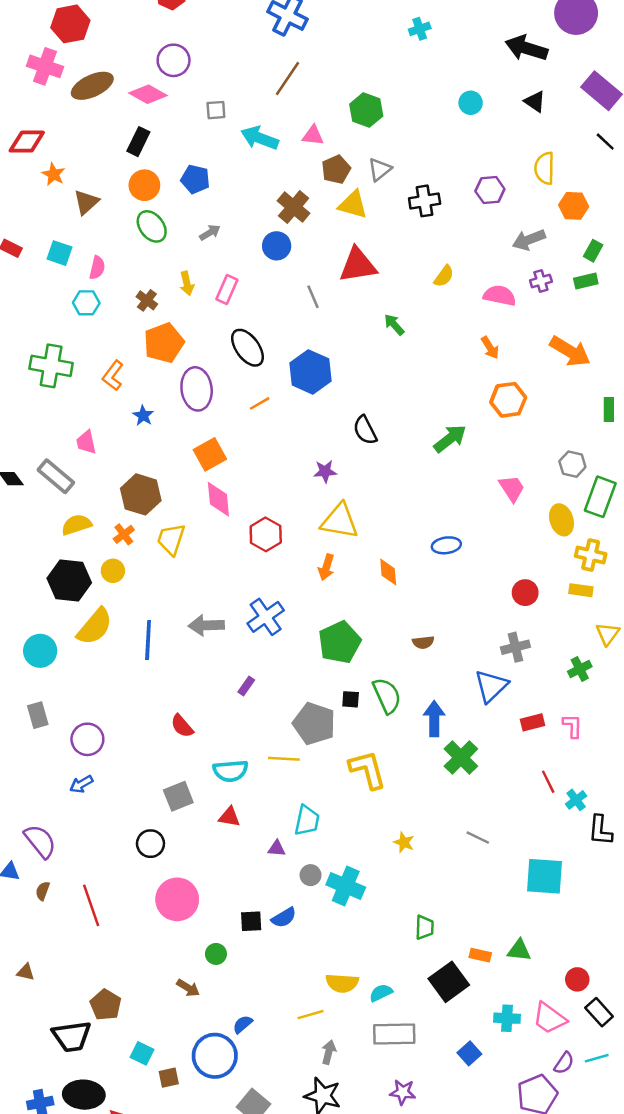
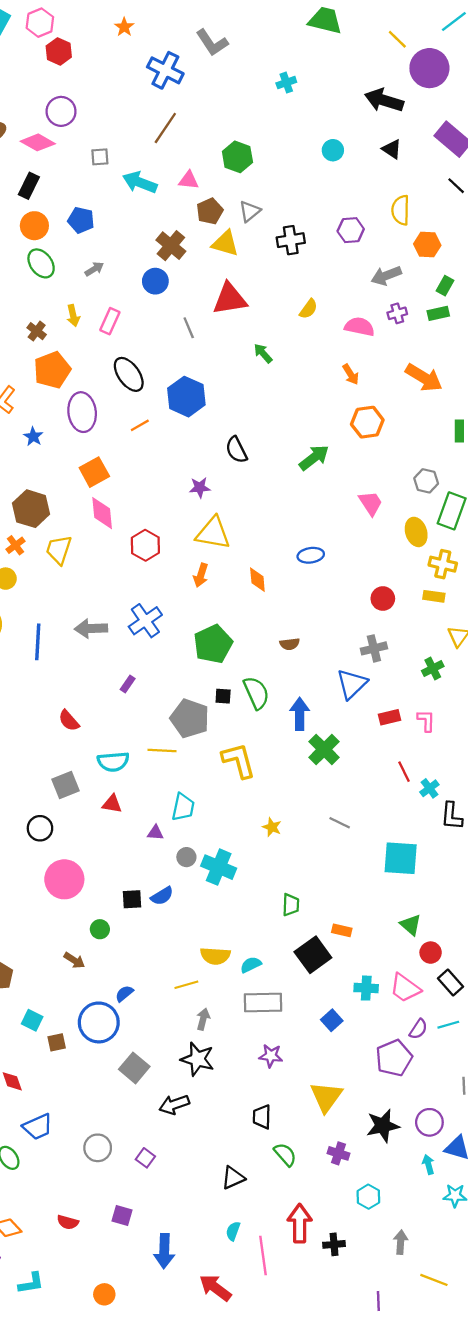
green triangle: (519, 950) -> (411, 925), moved, turned 35

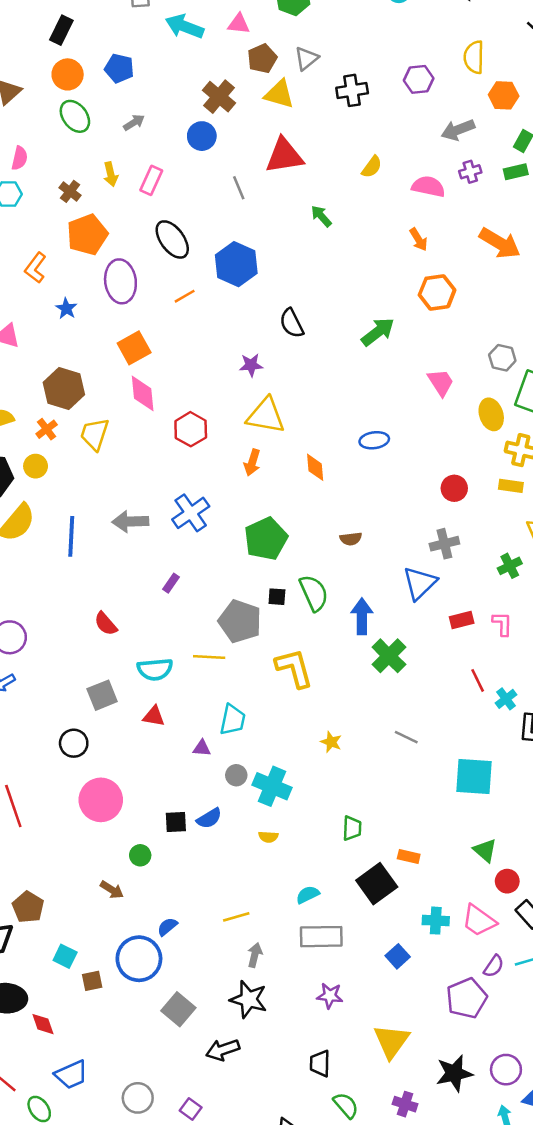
yellow semicircle: (215, 956) -> (268, 837), moved, size x0.6

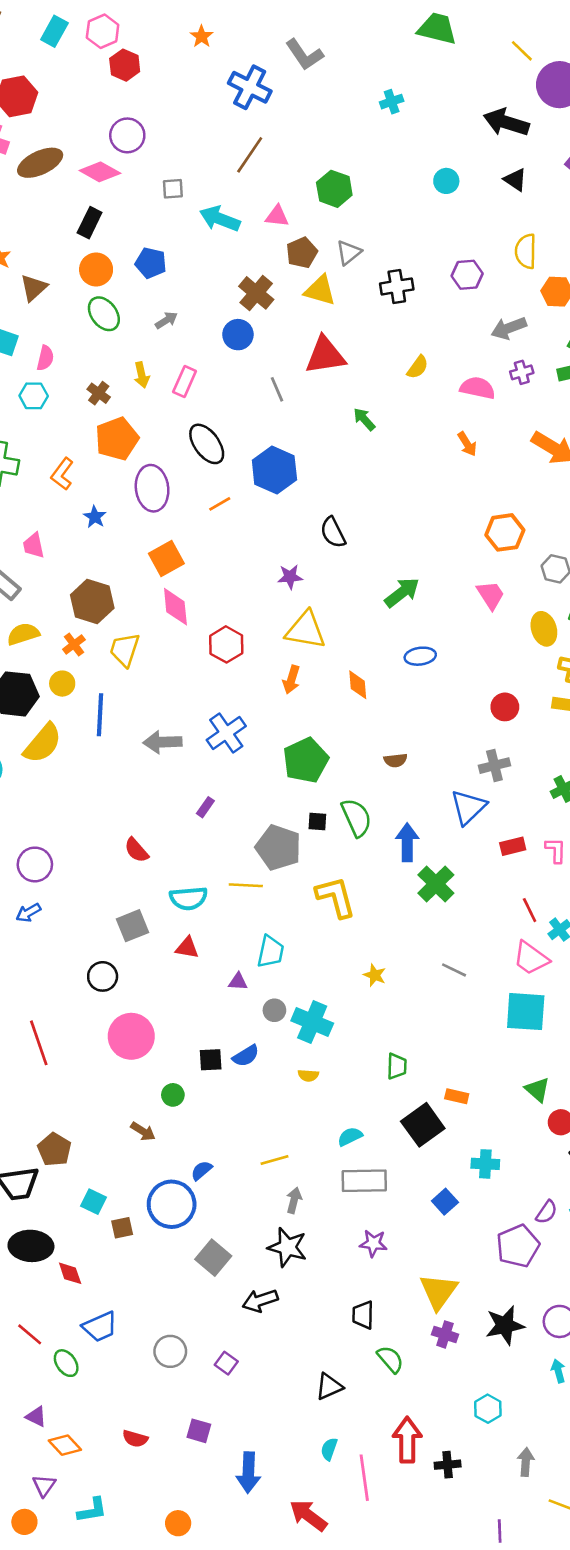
orange hexagon: (437, 292) -> (505, 532), moved
green arrow: (378, 332) -> (402, 592), moved
blue line: (71, 536) -> (100, 715), moved
pink trapezoid: (479, 921) -> (531, 958), moved
purple cross: (405, 1104) -> (445, 1334), moved

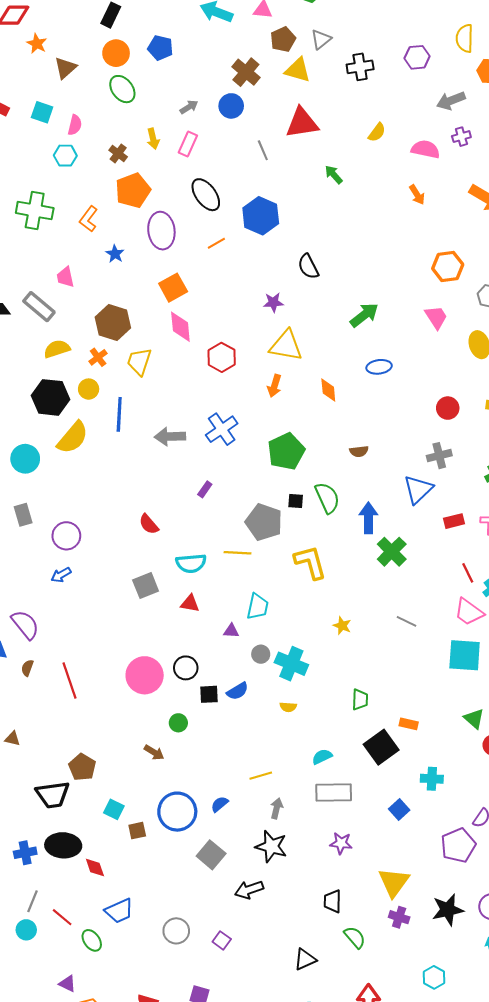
gray arrow: (166, 320) -> (189, 107), moved
black circle: (103, 976) -> (186, 668), moved
blue semicircle: (202, 1170) -> (220, 804), moved

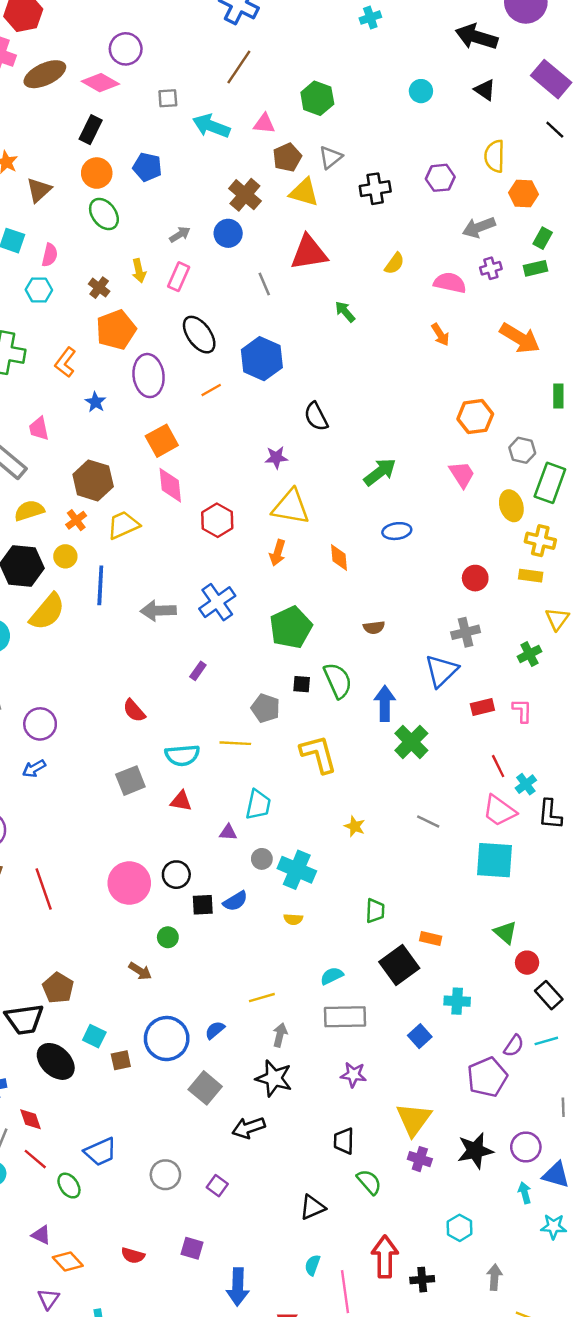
yellow trapezoid: (139, 362) -> (123, 525), turned 48
gray pentagon: (264, 522) -> (265, 708), size x0.7
black ellipse: (63, 845) -> (56, 1061), moved, turned 40
red diamond: (95, 868) -> (30, 1119), moved

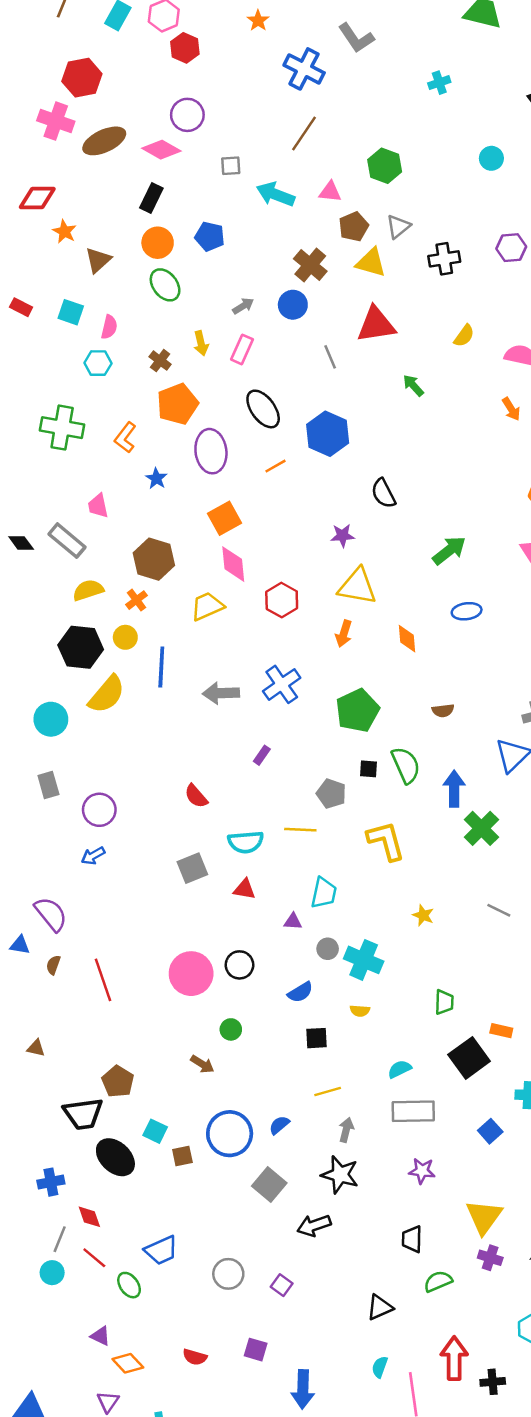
yellow trapezoid: (123, 525) -> (207, 606), moved
black square: (203, 905) -> (316, 1038), moved
green semicircle: (369, 1182) -> (438, 1281), turned -72

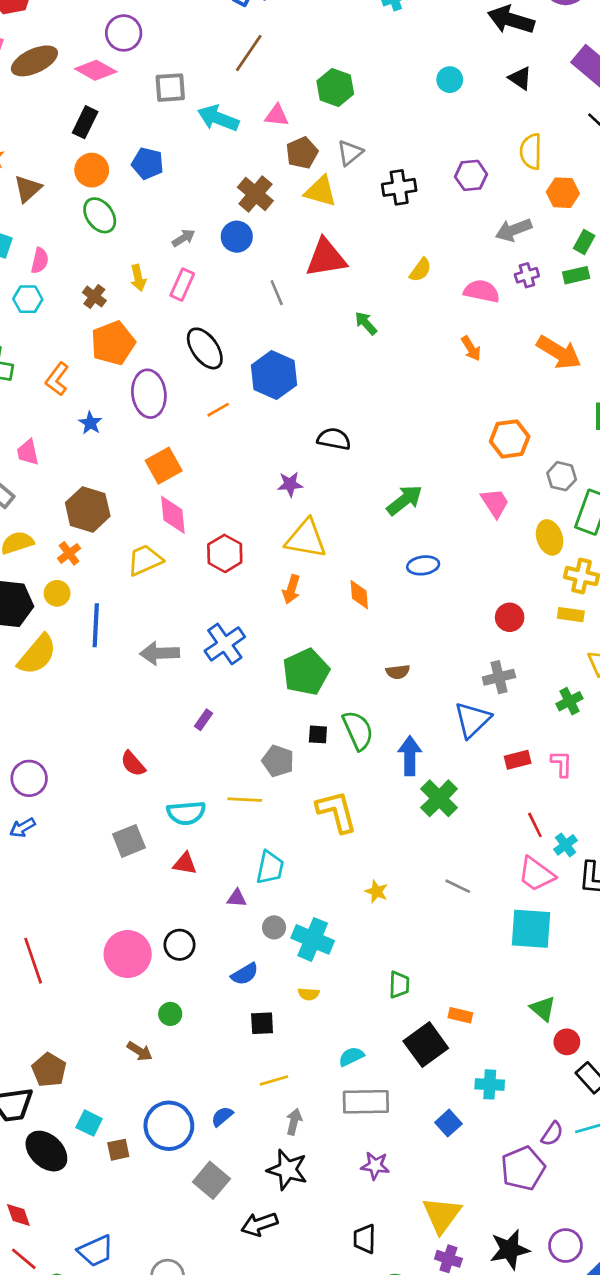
gray square: (231, 166) -> (170, 88), size x1.4
black semicircle: (383, 493) -> (334, 439), turned 128

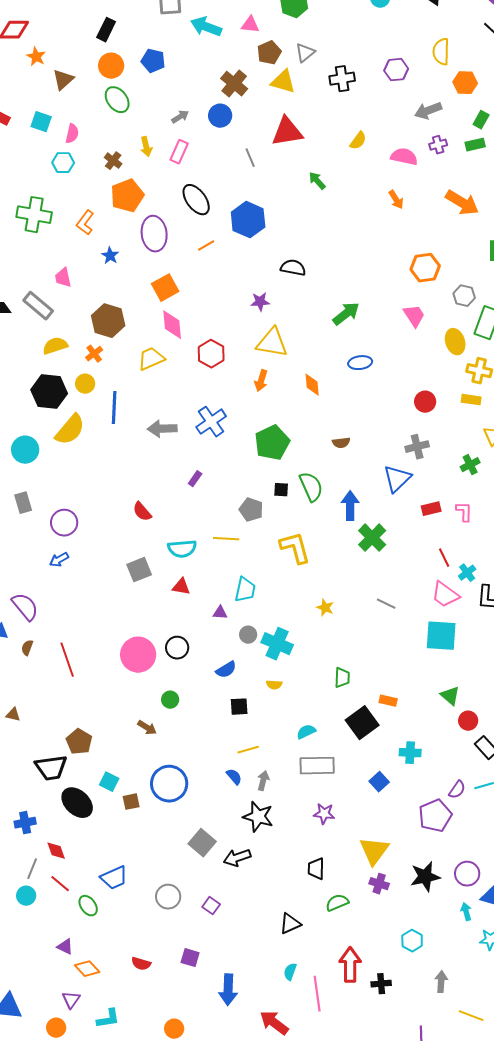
blue semicircle: (222, 1116) -> (234, 777), moved, turned 90
gray square: (211, 1180) -> (202, 843), moved

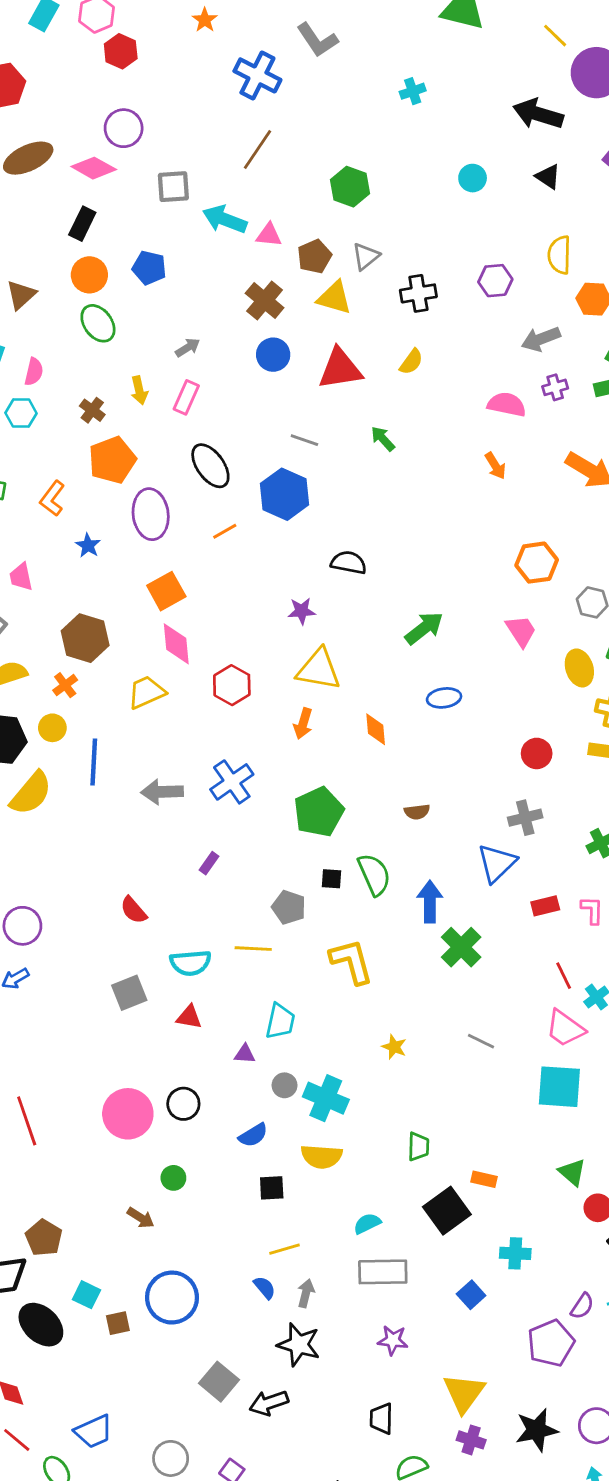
pink triangle: (250, 25) -> (269, 235), moved
blue circle: (220, 116) -> (273, 355), moved
yellow semicircle: (358, 141) -> (411, 362), moved
gray line: (250, 158) -> (304, 440), moved, turned -48
yellow semicircle: (274, 685) -> (322, 1157), size x1.8

